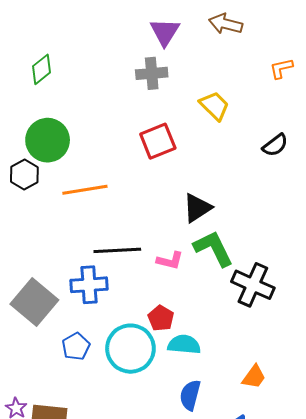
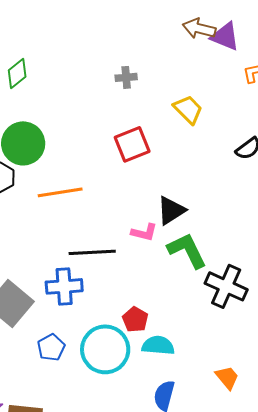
purple triangle: (165, 32) -> (225, 36), moved, turned -40
gray cross: (152, 73) -> (126, 77), size x0.7
pink L-shape: (170, 261) -> (144, 232), moved
orange trapezoid: (254, 377) -> (227, 377), turned -76

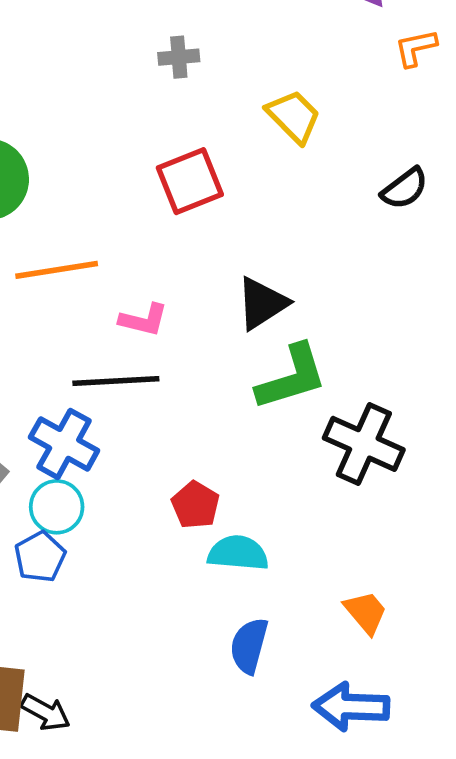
pink L-shape: (144, 232) -> (144, 320), moved
green L-shape: (187, 250) -> (292, 377), turned 99
blue cross: (64, 286) -> (64, 444), turned 33
cyan circle: (105, 349) -> (57, 507), moved, size x0.6

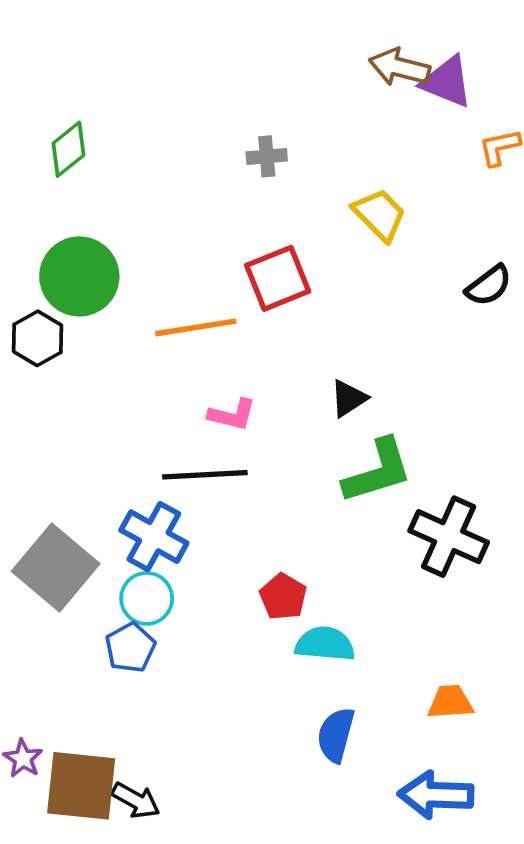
orange line: (57, 270) -> (196, 327), moved
black triangle: (262, 303) -> (349, 398), size x0.7
orange trapezoid: (366, 612) -> (450, 702), turned -54

